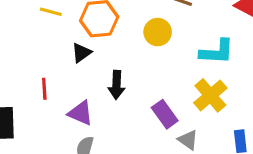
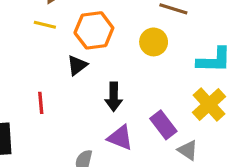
purple triangle: (81, 113) -> (120, 138), moved

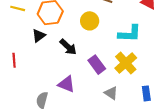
black arrow: (114, 97) -> (68, 47), moved, turned -48
purple rectangle: (163, 125) -> (97, 65), moved

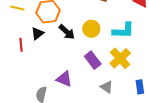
yellow circle: (90, 21) -> (91, 29), moved
black arrow: (68, 47) -> (67, 32), moved
red line: (14, 60) -> (21, 45), moved

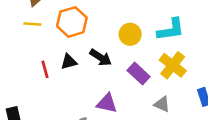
black arrow: (67, 32) -> (101, 58), moved
black triangle: (37, 33) -> (69, 62), moved, turned 32

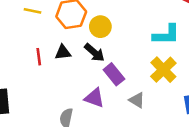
yellow circle: (130, 34) -> (100, 27), moved
purple rectangle: (139, 73) -> (114, 74), moved
gray triangle: (162, 104) -> (137, 100), moved

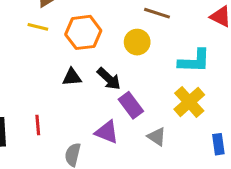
yellow circle: (100, 27) -> (137, 42), moved
red line: (39, 57) -> (38, 125), moved

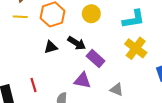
gray triangle: (157, 137) -> (117, 90), moved

